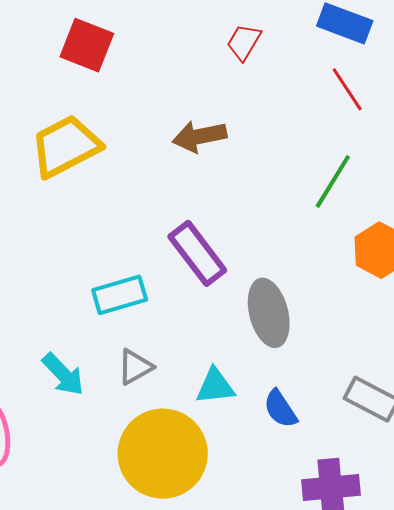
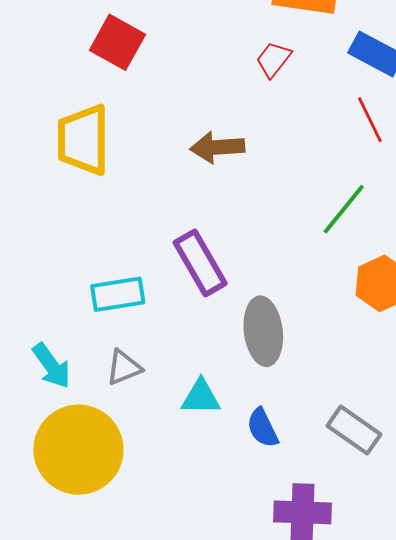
yellow trapezoid: (66, 146) -> (83, 140), turned -70
yellow circle: (163, 454) -> (78, 450), moved

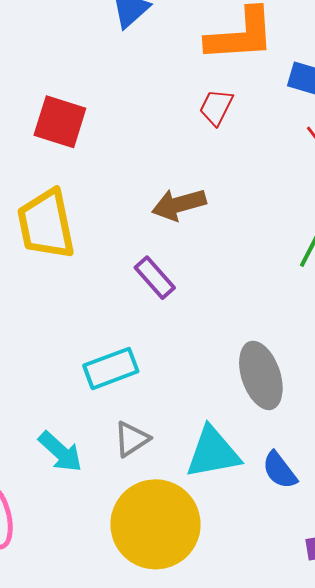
purple rectangle: (200, 263) -> (155, 278), moved, size x0.7
cyan triangle: (201, 397) -> (213, 453), size x1.4
yellow circle: (78, 450) -> (155, 524), moved

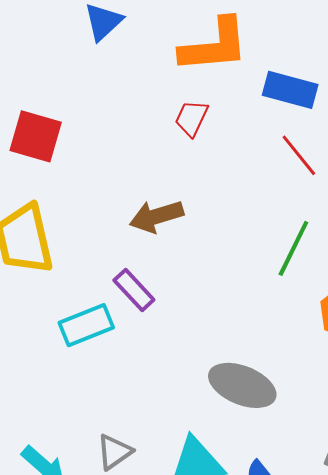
cyan rectangle: (111, 368) -> (86, 325), moved
gray ellipse: (261, 375) -> (242, 385), turned -48

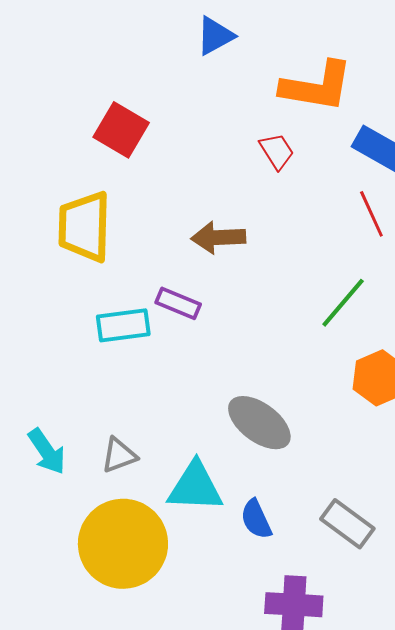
red trapezoid: (192, 118) -> (277, 151), turned 108
purple rectangle: (134, 290) -> (178, 303), turned -39

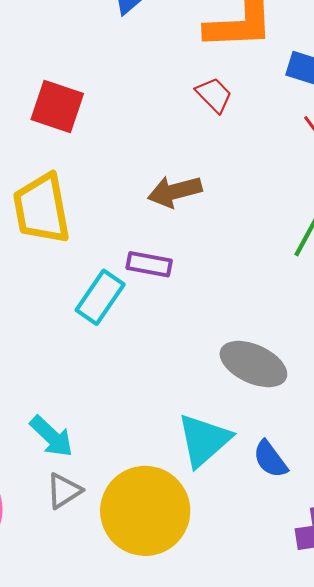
cyan rectangle: (123, 325) -> (100, 297), turned -36
gray triangle: (119, 455) -> (64, 491), moved
cyan triangle: (195, 487) -> (204, 440), turned -32

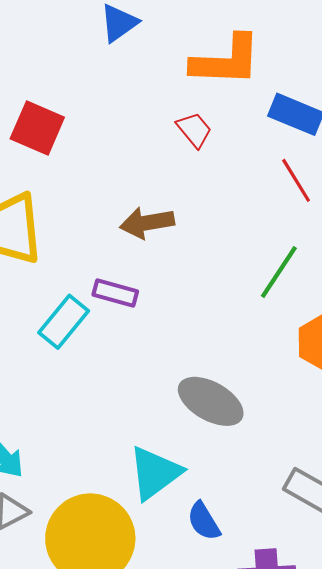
blue semicircle: (270, 459) -> (204, 521), moved

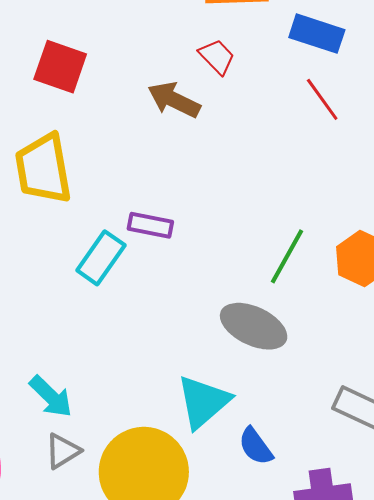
brown arrow: (147, 223) -> (174, 100), moved, turned 40
green line: (279, 272) -> (287, 256), moved

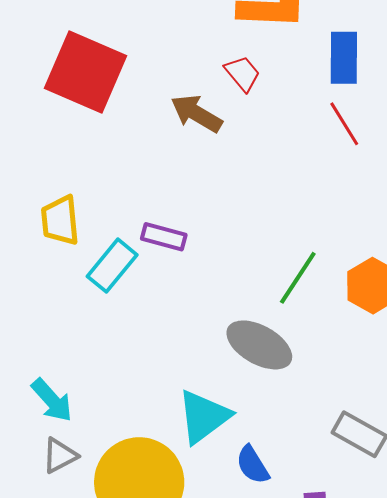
blue rectangle: (317, 34) -> (344, 58), turned 68
red square: (60, 67) -> (85, 72), size x1.5
yellow trapezoid: (43, 169) -> (60, 220), moved, size x0.7

